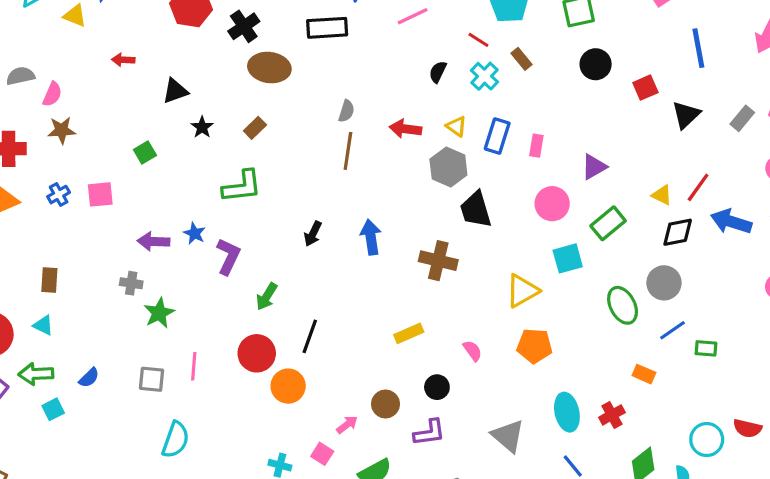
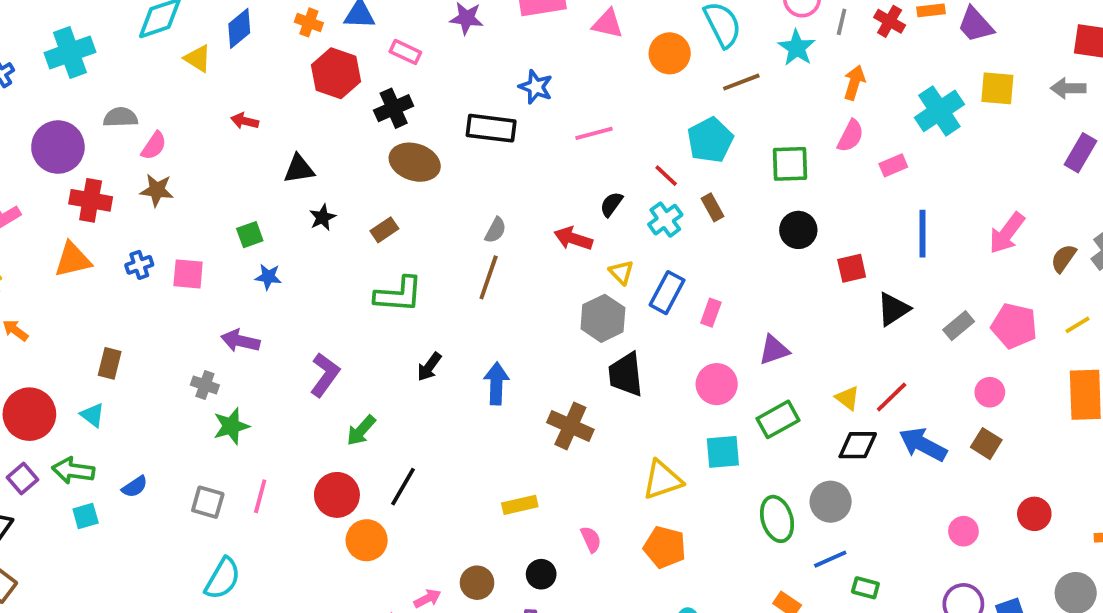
red arrow: (405, 129) -> (573, 238), moved
green L-shape: (242, 186) -> (399, 295), moved
blue star: (194, 233) -> (268, 277), moved, turned -30

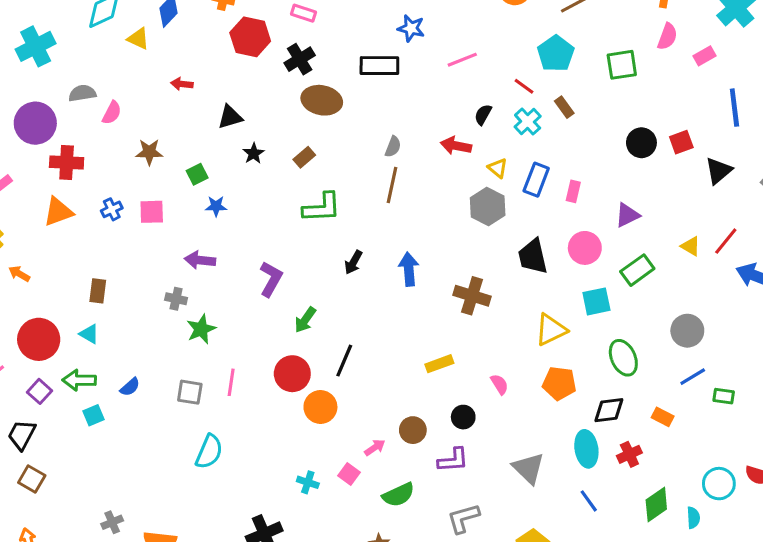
brown star: (157, 190) -> (149, 152), moved
black circle: (798, 230) -> (641, 143), moved
black trapezoid: (626, 374) -> (533, 256), moved
black diamond: (858, 445) -> (609, 410), moved
green ellipse: (777, 519) -> (623, 358), moved

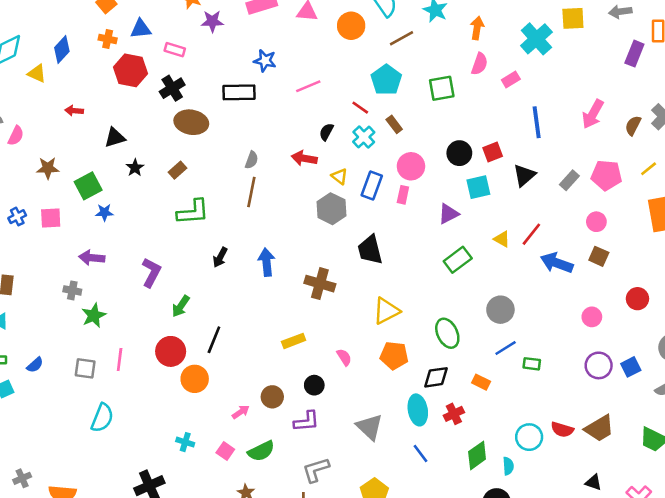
green square: (197, 174) -> (88, 186), size x1.5
pink circle: (585, 248) -> (411, 166), moved
cyan square: (596, 301) -> (478, 187), moved
pink square: (349, 474) -> (225, 451), moved

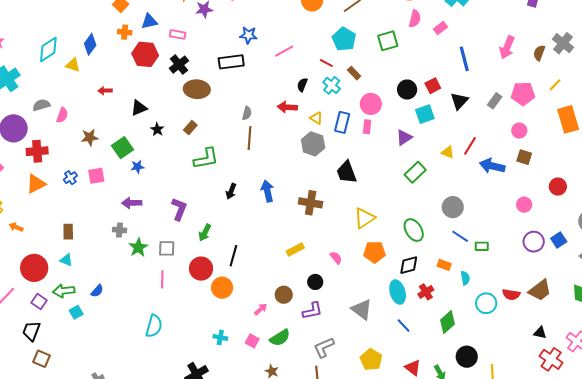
blue line: (506, 348) -> (460, 236), turned 72
gray square: (85, 368) -> (167, 248), moved
cyan semicircle: (508, 466) -> (465, 278), moved

